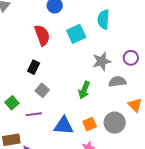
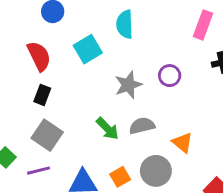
black rectangle: (34, 67) -> (42, 95), moved
gray semicircle: (117, 82) -> (142, 126), moved
gray square: (42, 90) -> (47, 135), size x1.5
green arrow: (84, 90) -> (107, 129), turned -60

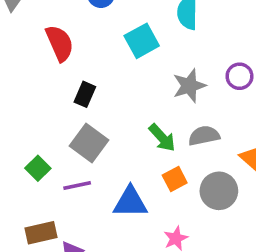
red semicircle: (39, 56) -> (60, 43), moved
orange square: (120, 177) -> (175, 179), moved

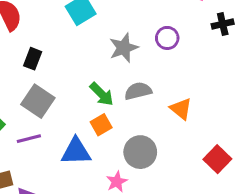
orange square: (175, 179) -> (101, 125), moved
gray circle: (219, 191) -> (140, 152), moved

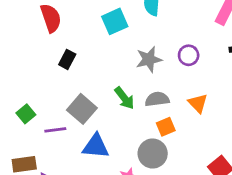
gray square: (38, 101) -> (82, 109), moved
orange triangle: (181, 109) -> (198, 103), moved
orange square: (101, 125) -> (166, 127), moved

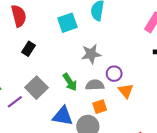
purple circle: (189, 55) -> (114, 74), moved
purple line: (55, 130) -> (15, 102), turned -35
blue triangle: (96, 146) -> (63, 116), moved

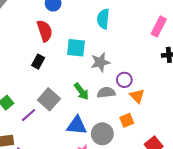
red semicircle: (19, 16) -> (45, 31), moved
cyan square: (67, 23) -> (76, 48), moved, turned 30
orange square: (100, 107) -> (127, 120), moved

